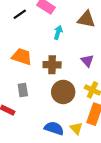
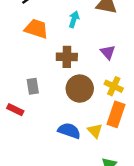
orange trapezoid: (22, 57) -> (36, 29), moved

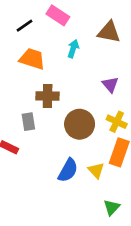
brown cross: (67, 57) -> (48, 96), moved
blue semicircle: (69, 131) -> (68, 170), turned 100

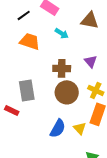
cyan arrow: (73, 49) -> (62, 33), turned 104
brown cross: (48, 96) -> (62, 68), moved
gray rectangle: (28, 122) -> (27, 90), size x1.5

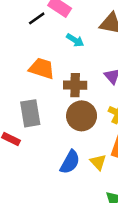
black line: (24, 15) -> (37, 18), moved
orange trapezoid: (30, 41) -> (42, 68), moved

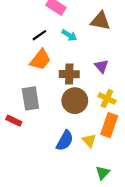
black line: (37, 18) -> (39, 35), moved
orange trapezoid: (42, 68) -> (40, 60), turned 110

